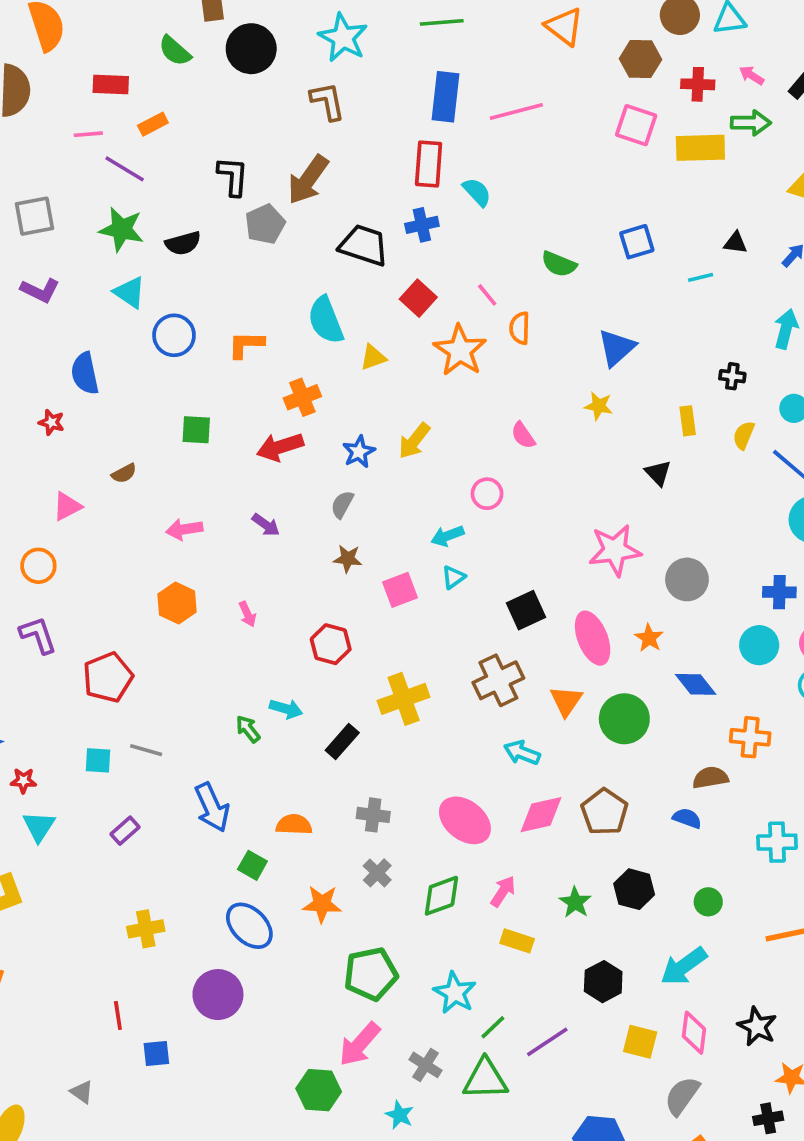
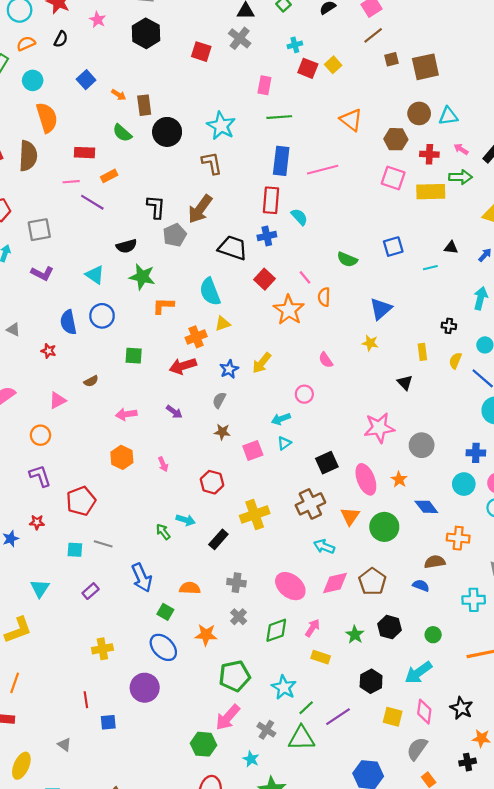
green star: (122, 229) -> (142, 277), moved
blue circle: (174, 335) -> (102, 316), moved
yellow triangle: (373, 357) -> (223, 324), moved
red star: (23, 781) -> (37, 522), moved

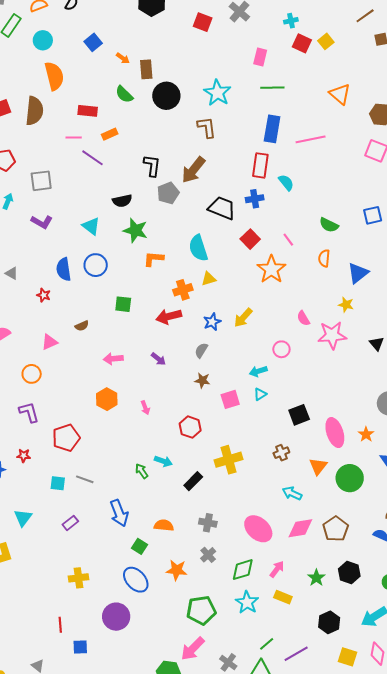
orange semicircle: (324, 297) -> (324, 258), moved
pink star: (379, 428) -> (332, 335), moved
brown cross: (310, 504) -> (281, 453), size x0.6
cyan star: (284, 687) -> (247, 602), moved

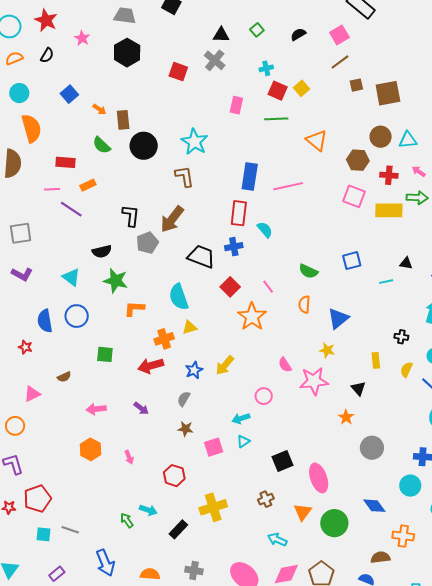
green line: (272, 88) -> (276, 119), moved
orange star: (366, 434) -> (346, 417), moved
red pentagon: (66, 438) -> (37, 499), moved

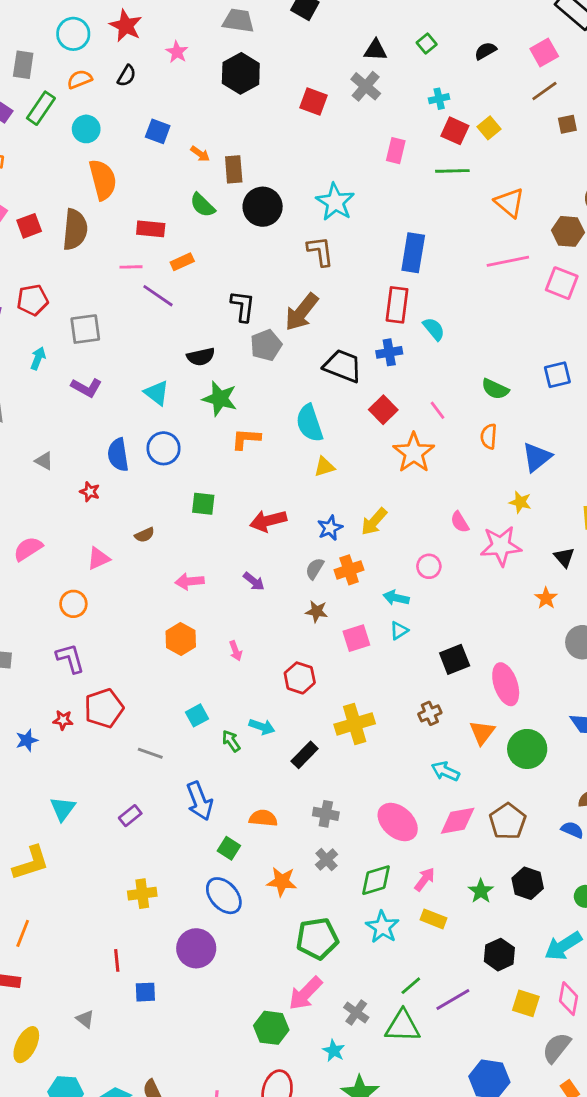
blue square: (69, 94) -> (158, 131), turned -30
pink line: (288, 186) -> (508, 261), moved
orange cross: (164, 339) -> (349, 570), moved
cyan arrow: (241, 418) -> (396, 598), turned 30
cyan square: (44, 534) -> (197, 715), moved, turned -35

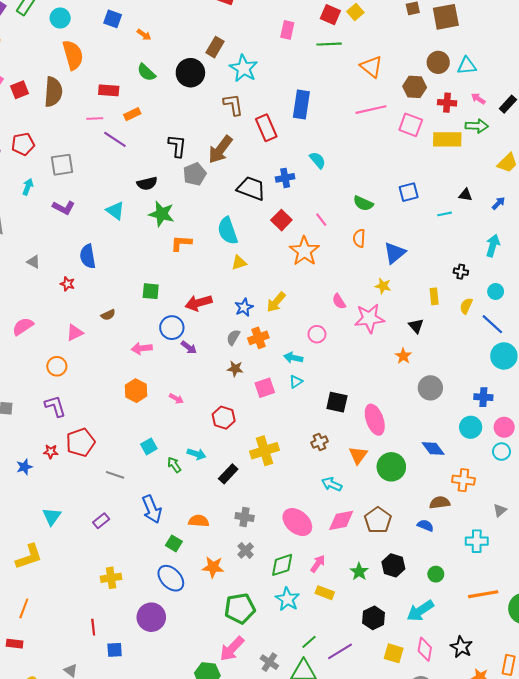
brown rectangle: (234, 169) -> (215, 47), moved, turned 36
red rectangle: (397, 305) -> (266, 128), moved, turned -30
blue circle: (164, 448) -> (172, 328), moved
pink arrow: (236, 651) -> (176, 399), turned -40
black square: (455, 659) -> (337, 402), turned 35

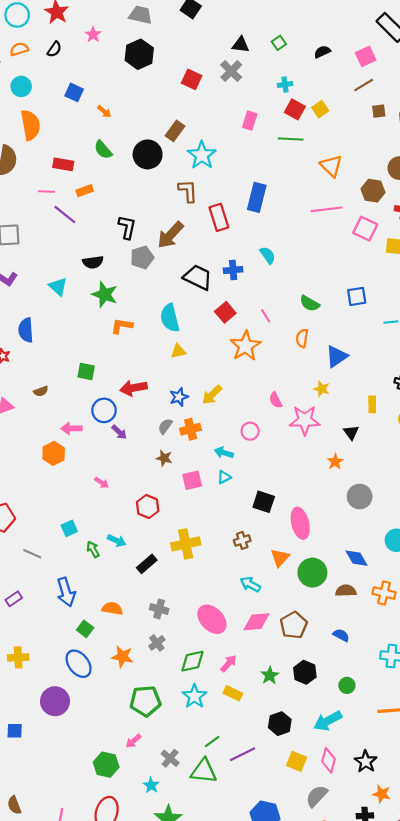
orange hexagon: (136, 391) -> (54, 453), moved
brown semicircle: (440, 503) -> (346, 591), moved
pink arrow: (232, 649) -> (133, 741), size x0.6

